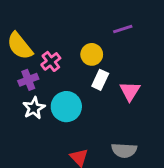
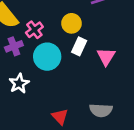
cyan circle: (66, 107) -> (47, 57), moved
white star: (34, 108) -> (19, 83), moved

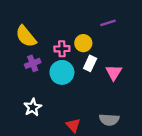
pink cross: (34, 30) -> (62, 49), moved, turned 35
white star: (19, 83) -> (33, 107), moved

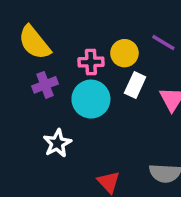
purple line: (108, 23) -> (163, 43), moved, turned 49
white star: (33, 107) -> (57, 143), moved

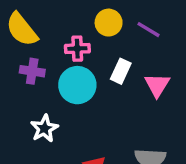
yellow circle: (124, 53) -> (109, 23), moved
purple cross: (45, 85) -> (32, 71), turned 30

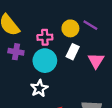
yellow circle: (109, 23) -> (70, 28), moved
white star: (44, 128) -> (39, 88), moved

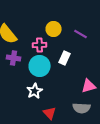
yellow circle: (70, 28) -> (54, 29), moved
pink triangle: (96, 61) -> (89, 86), moved, turned 42

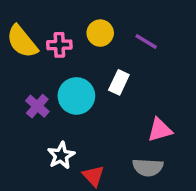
pink cross: (40, 45) -> (59, 45), moved
purple cross: (14, 58) -> (37, 106), moved, turned 32
white star: (35, 91) -> (61, 155), moved

